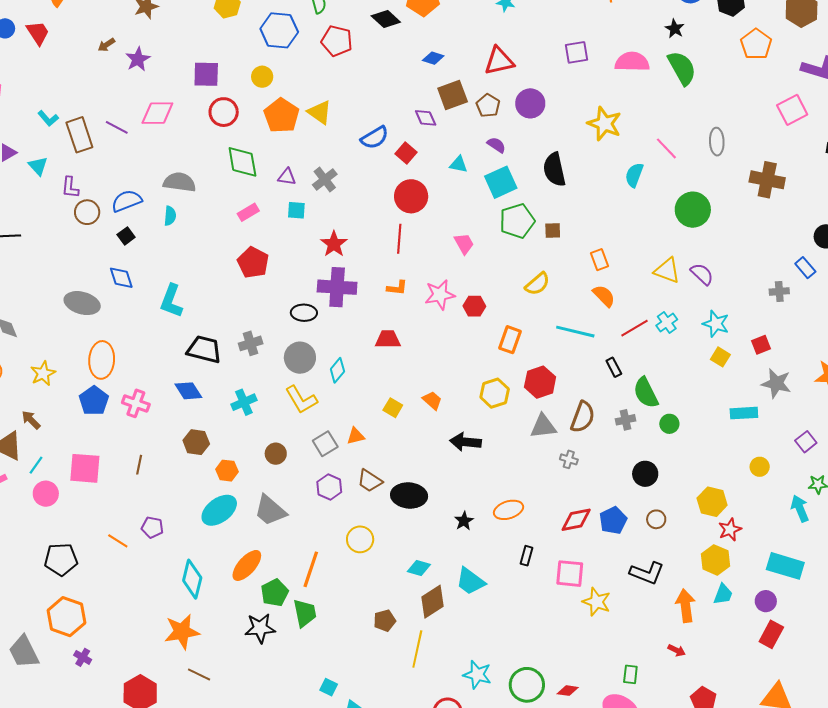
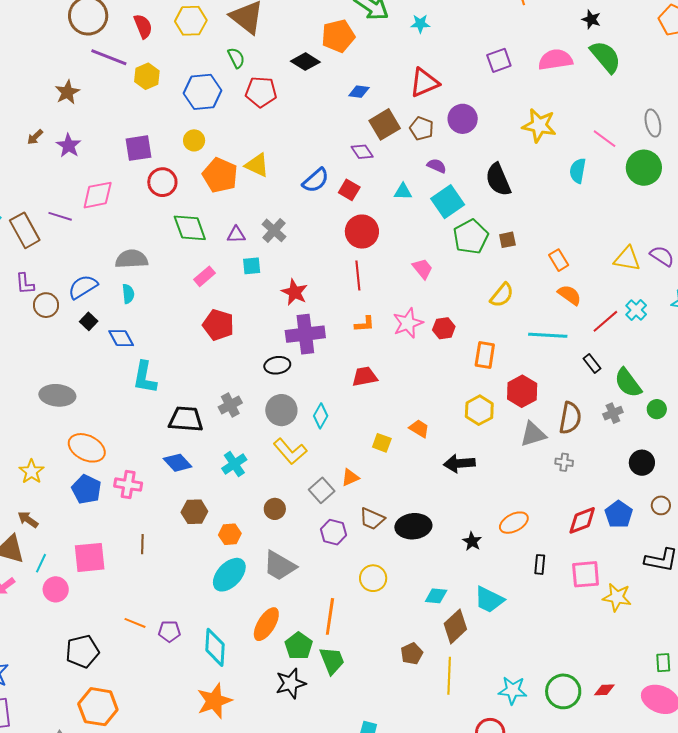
green circle: (693, 210) -> (644, 168), moved
blue diamond: (121, 278) -> (121, 338), moved
orange ellipse: (102, 360) -> (87, 448), turned -57
purple pentagon: (152, 527) -> (169, 631), moved

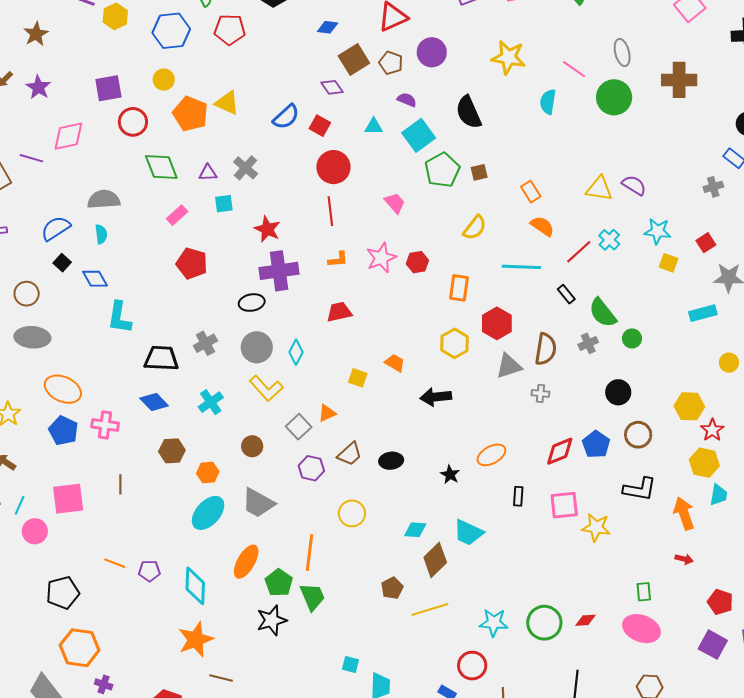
brown circle: (46, 305) -> (27, 294), moved
brown circle: (661, 505) -> (638, 435), size x1.4
brown trapezoid: (372, 519) -> (350, 454), turned -64
black ellipse: (413, 526) -> (391, 461), size x0.7
yellow line: (449, 676) -> (430, 609), turned 72

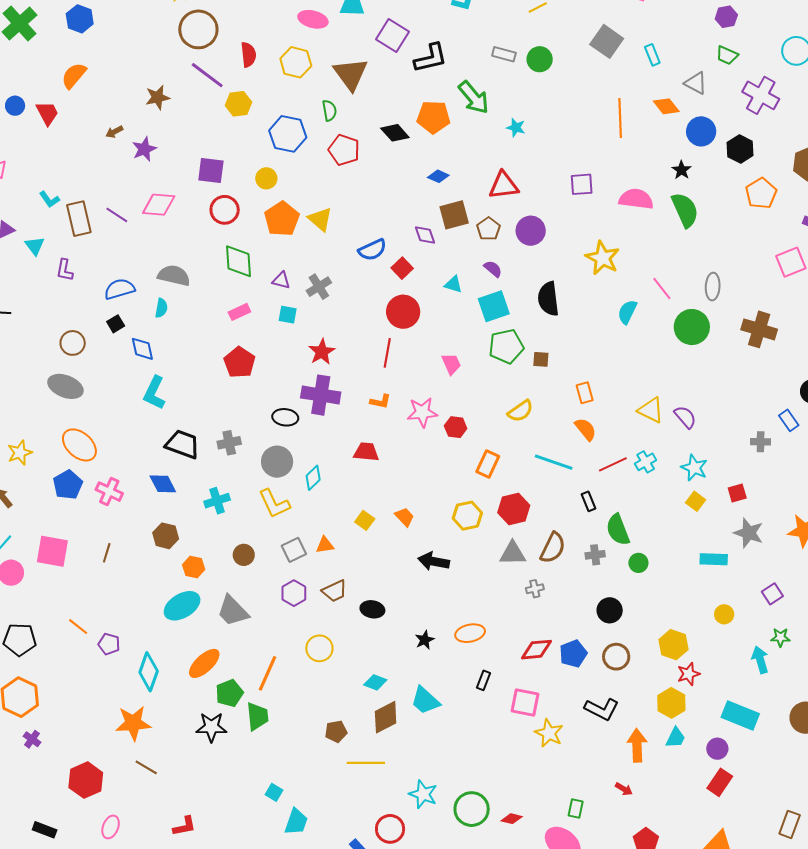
gray cross: (540, 393) -> (535, 589), turned -36

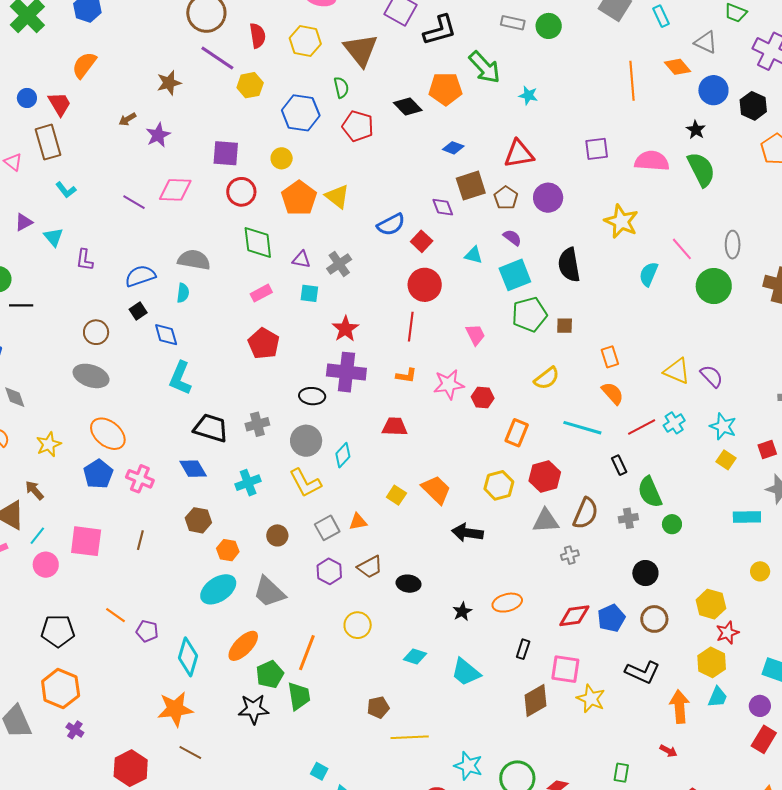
brown rectangle: (79, 219) -> (48, 142), moved
orange trapezoid: (405, 517) -> (436, 490), size x1.5
brown diamond: (386, 717) -> (535, 701), moved

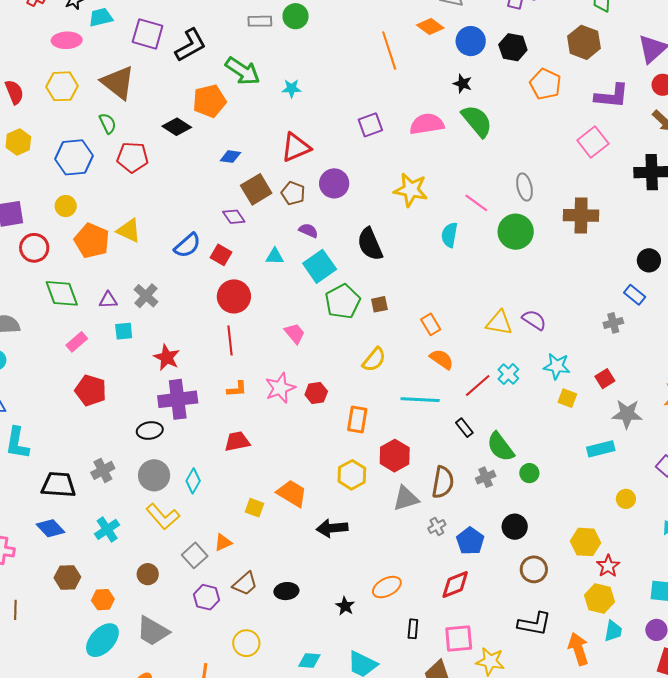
blue pentagon: (611, 618) -> (470, 541), moved

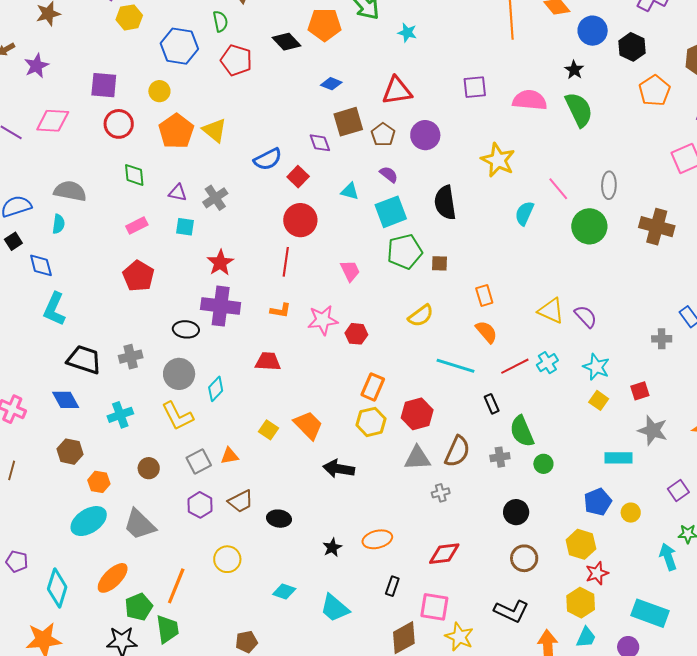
green diamond: (62, 293) -> (134, 175), size x0.7
orange rectangle: (357, 420) -> (373, 387), moved
blue pentagon: (470, 541) -> (598, 502), moved

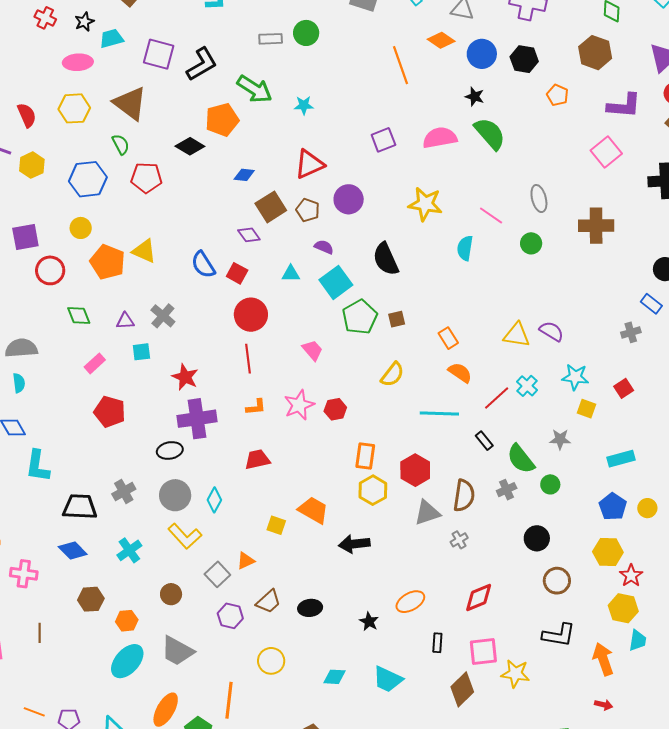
orange pentagon: (654, 91) -> (557, 95), size x0.7
blue semicircle: (268, 159) -> (203, 265), turned 100
green circle: (589, 226) -> (531, 243), size x0.6
gray star: (653, 430) -> (560, 439), moved, size x0.7

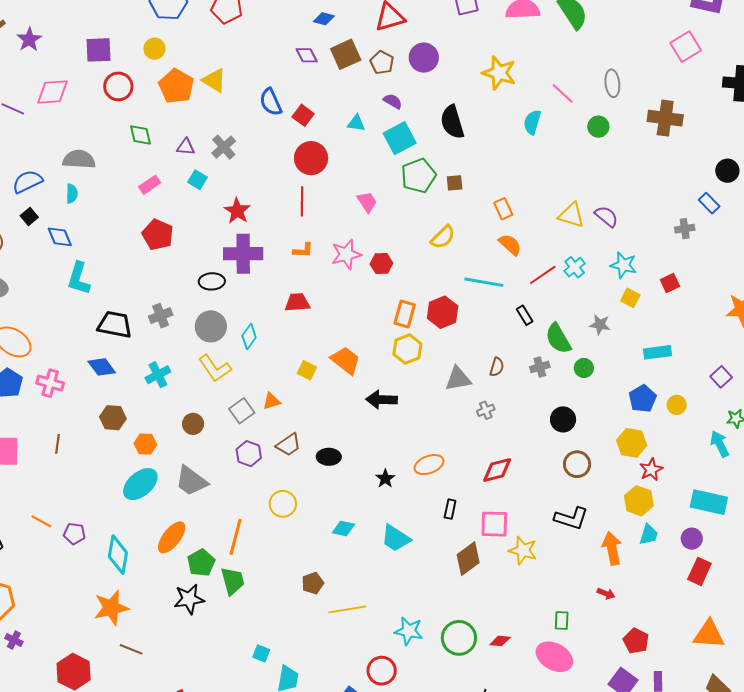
purple diamond: (249, 235) -> (307, 55), moved
cyan square: (141, 352) -> (197, 180), turned 30
red hexagon: (415, 470) -> (443, 312), moved
brown semicircle: (464, 496) -> (497, 367), size x0.6

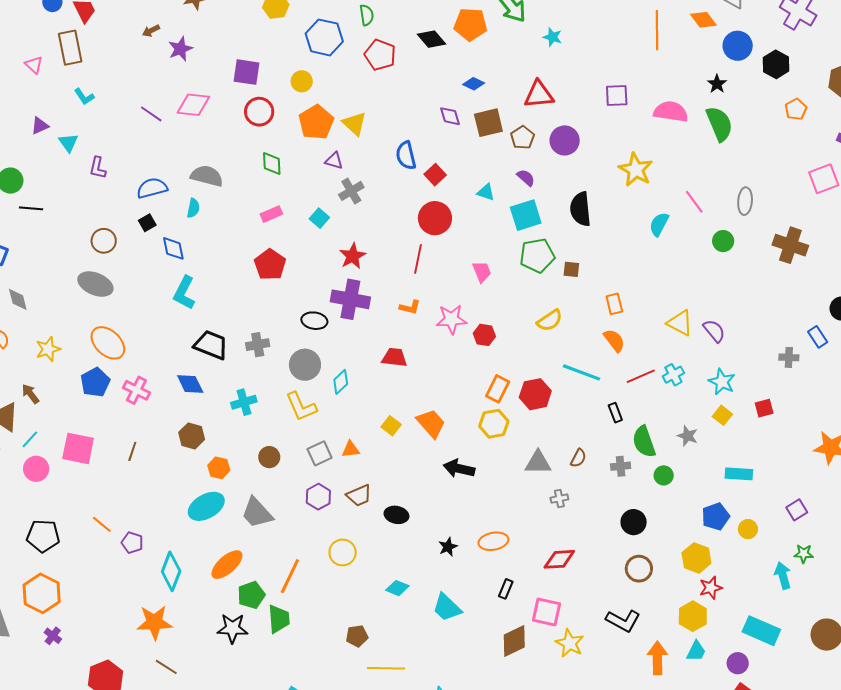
purple triangle: (186, 147) -> (334, 161), moved

